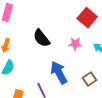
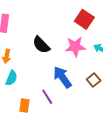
pink star: (75, 44) -> (75, 47), size x1.5

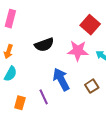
black semicircle: (41, 45) -> (44, 45), turned -72

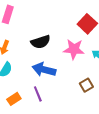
blue arrow: (61, 79) -> (44, 70), moved, turned -50
orange rectangle: (20, 103) -> (14, 99), turned 40

